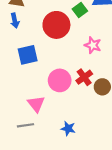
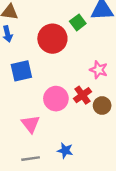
pink star: (93, 45) -> (99, 70), moved
gray line: (25, 125) -> (31, 159), moved

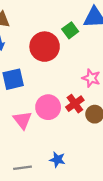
pink triangle: (31, 124) -> (22, 120), moved

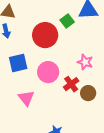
pink circle: (48, 107) -> (48, 72), moved

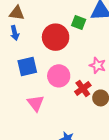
green square: (67, 21) -> (79, 22), turned -32

